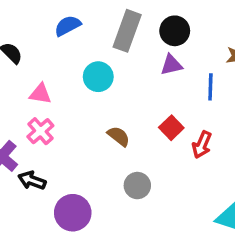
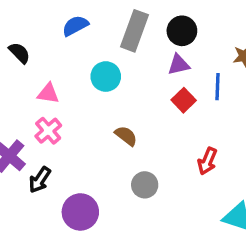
red square: (171, 128) -> (184, 100), moved
red arrow: (202, 145) -> (207, 161), moved
black arrow: (32, 180) -> (40, 180), turned -76

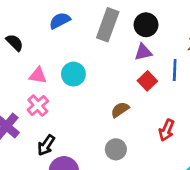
cyan circle: (106, 77) -> (73, 74), moved
brown semicircle: (126, 136) -> (120, 110), moved, turned -72
black arrow: (40, 180) -> (46, 145), moved

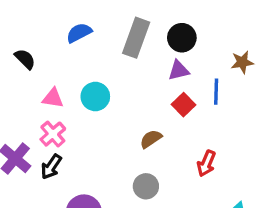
black arrow: (46, 145) -> (51, 167), moved

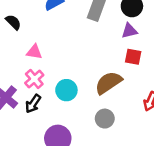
cyan circle: (95, 96) -> (66, 90), moved
red square: (183, 105) -> (133, 57), turned -35
brown semicircle: (151, 139) -> (108, 83), size x1.6

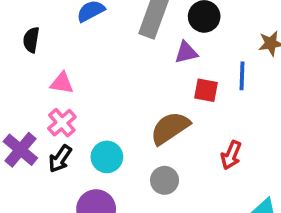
black semicircle: (13, 22) -> (31, 40), turned -126
purple triangle: (129, 31) -> (186, 52), moved
cyan circle: (66, 90) -> (107, 157), moved

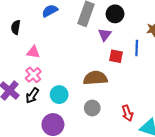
purple triangle: (186, 52) -> (105, 35), turned -40
brown semicircle: (170, 128) -> (95, 78), turned 30
red arrow: (231, 155) -> (127, 113), moved, turned -42

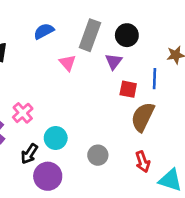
pink triangle: (33, 52) -> (68, 63), moved, turned 40
brown semicircle: (95, 78) -> (143, 117), moved, turned -60
black arrow: (32, 96) -> (29, 154), moved

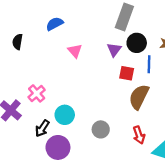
gray rectangle: (90, 35) -> (124, 17), moved
black circle: (127, 35) -> (137, 43), moved

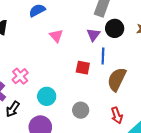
blue line: (149, 64) -> (103, 56), moved
red square: (127, 73) -> (83, 68), moved
black arrow: (42, 128) -> (13, 109), moved

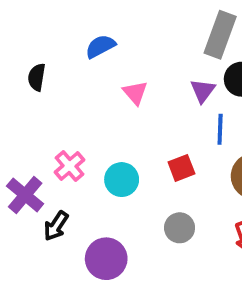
red square: (83, 68) -> (181, 168), moved, turned -32
cyan circle: (47, 96) -> (122, 180), moved

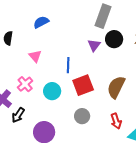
pink triangle: (135, 93) -> (35, 56), moved
blue line: (220, 129) -> (68, 65), moved
red square: (181, 168) -> (83, 85), size x1.5

